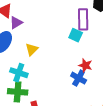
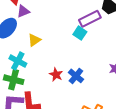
purple rectangle: (83, 19) -> (90, 19), turned 55
red star: (85, 65) -> (56, 75), moved

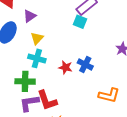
purple triangle: (23, 11) -> (30, 16), moved
cyan cross: (18, 61) -> (37, 58), moved

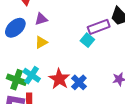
cyan cross: (37, 58) -> (32, 75), moved
red star: (65, 67) -> (59, 79), size x1.5

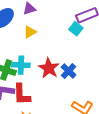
cyan cross: (32, 75) -> (21, 65), turned -30

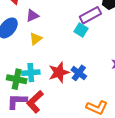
red star: (49, 68) -> (59, 72), turned 30
red L-shape: (22, 94) -> (35, 102), turned 55

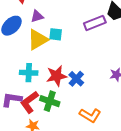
cyan square: (81, 30) -> (56, 34), moved, turned -32
yellow triangle: (36, 39) -> (38, 40), size x1.6
green cross: (17, 79) -> (50, 101), moved

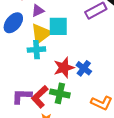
cyan square: (56, 34) -> (58, 26), size x1.5
cyan cross: (29, 73) -> (36, 50), moved

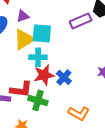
cyan cross: (36, 50) -> (38, 57), moved
red L-shape: (40, 97) -> (21, 89), moved, turned -135

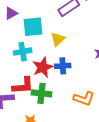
yellow triangle: (24, 39) -> (58, 39), moved, size x0.7
cyan cross: (38, 57) -> (23, 52), moved
blue cross: (64, 77) -> (63, 66), turned -35

